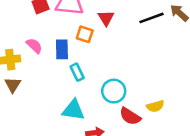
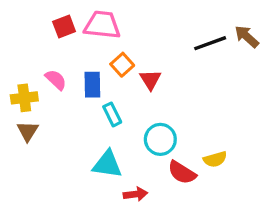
red triangle: (106, 18) -> (150, 80), moved
orange square: (85, 34) -> (122, 65), turned 30

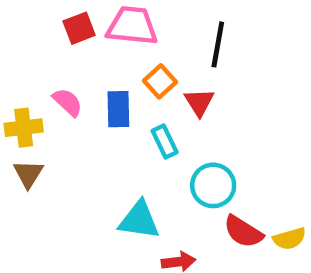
black line: (210, 43) -> (218, 44), moved, turned -60
cyan rectangle: (112, 114) -> (165, 141), moved
yellow semicircle: (215, 159) -> (289, 239), moved

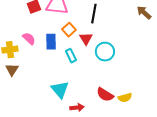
cyan circle: (213, 185) -> (105, 52), moved
cyan triangle: (139, 220) -> (60, 90), turned 42

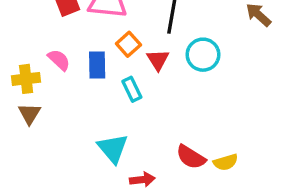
cyan circle: (105, 52) -> (203, 55), moved

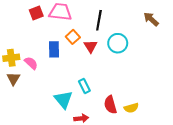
pink semicircle: (59, 60) -> (31, 63), moved
cyan rectangle: (132, 89) -> (84, 86), moved
red semicircle: (191, 157) -> (110, 105), turned 42

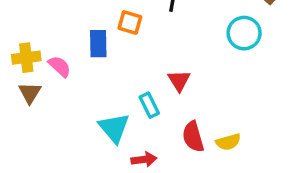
orange square: (73, 37) -> (130, 23), turned -32
cyan circle: (118, 43) -> (244, 33), moved
red triangle: (91, 46) -> (179, 80), moved

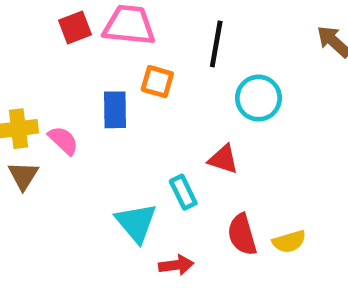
cyan circle: (244, 33) -> (258, 98), moved
red triangle: (179, 80) -> (223, 159), turned -40

